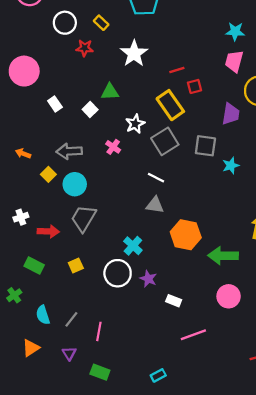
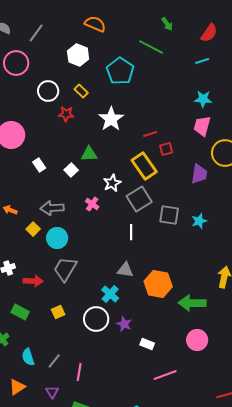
gray square: (205, 146) -> (169, 215), moved
white line: (156, 178) -> (131, 232), turned 63
gray triangle: (155, 205) -> (125, 270), moved

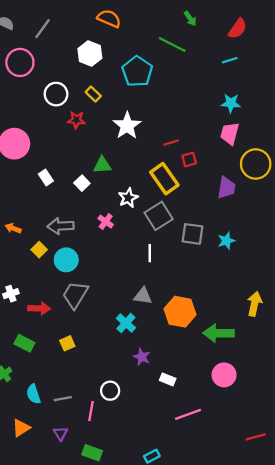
white circle: (96, 319) -> (110, 391), moved, size x0.7
gray line: (54, 361) -> (63, 399), turned 42

